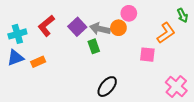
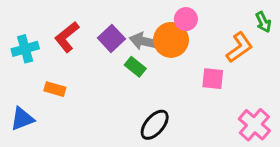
orange circle: (118, 28) -> (171, 40), size x1.5
green rectangle: (94, 46) -> (135, 67), turned -32
blue triangle: (15, 58) -> (22, 119), moved
orange rectangle: (38, 62) -> (55, 89), turned 40

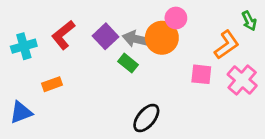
orange rectangle: (55, 89) -> (52, 84), turned -36
pink cross: (254, 125) -> (242, 80), moved

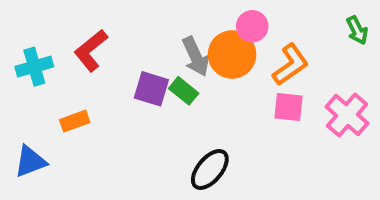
purple square: (105, 36) -> (151, 89), moved, turned -30
gray arrow: (136, 39) -> (196, 57), turned -128
orange L-shape: (227, 45) -> (291, 65), moved

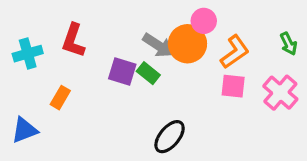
green arrow: (357, 30) -> (289, 44), moved
red L-shape: (91, 50) -> (73, 40), turned -32
gray arrow: (196, 57) -> (158, 45), turned -32
orange rectangle: (75, 121) -> (60, 98), turned -40

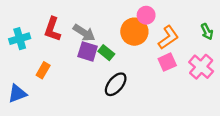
gray arrow: (158, 45) -> (84, 33), moved
pink square: (233, 86) -> (167, 62), turned -30
black ellipse: (170, 137) -> (116, 84), moved

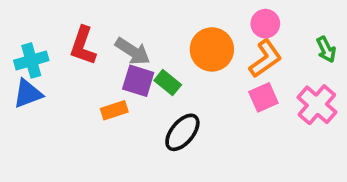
pink circle: (146, 15) -> (265, 24), moved
orange rectangle: (43, 70) -> (114, 110), moved, turned 42
blue triangle: (17, 94) -> (28, 94), moved

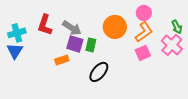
green rectangle: (168, 83) -> (91, 45), turned 64
blue triangle: (28, 94) -> (15, 51), turned -36
pink cross: (317, 105) -> (172, 45), moved

